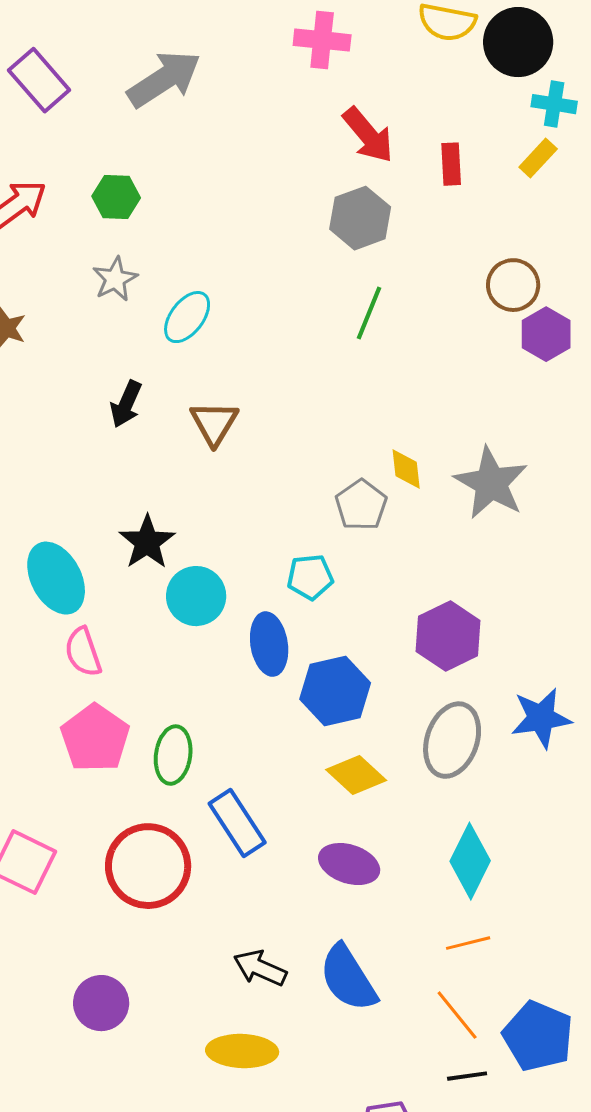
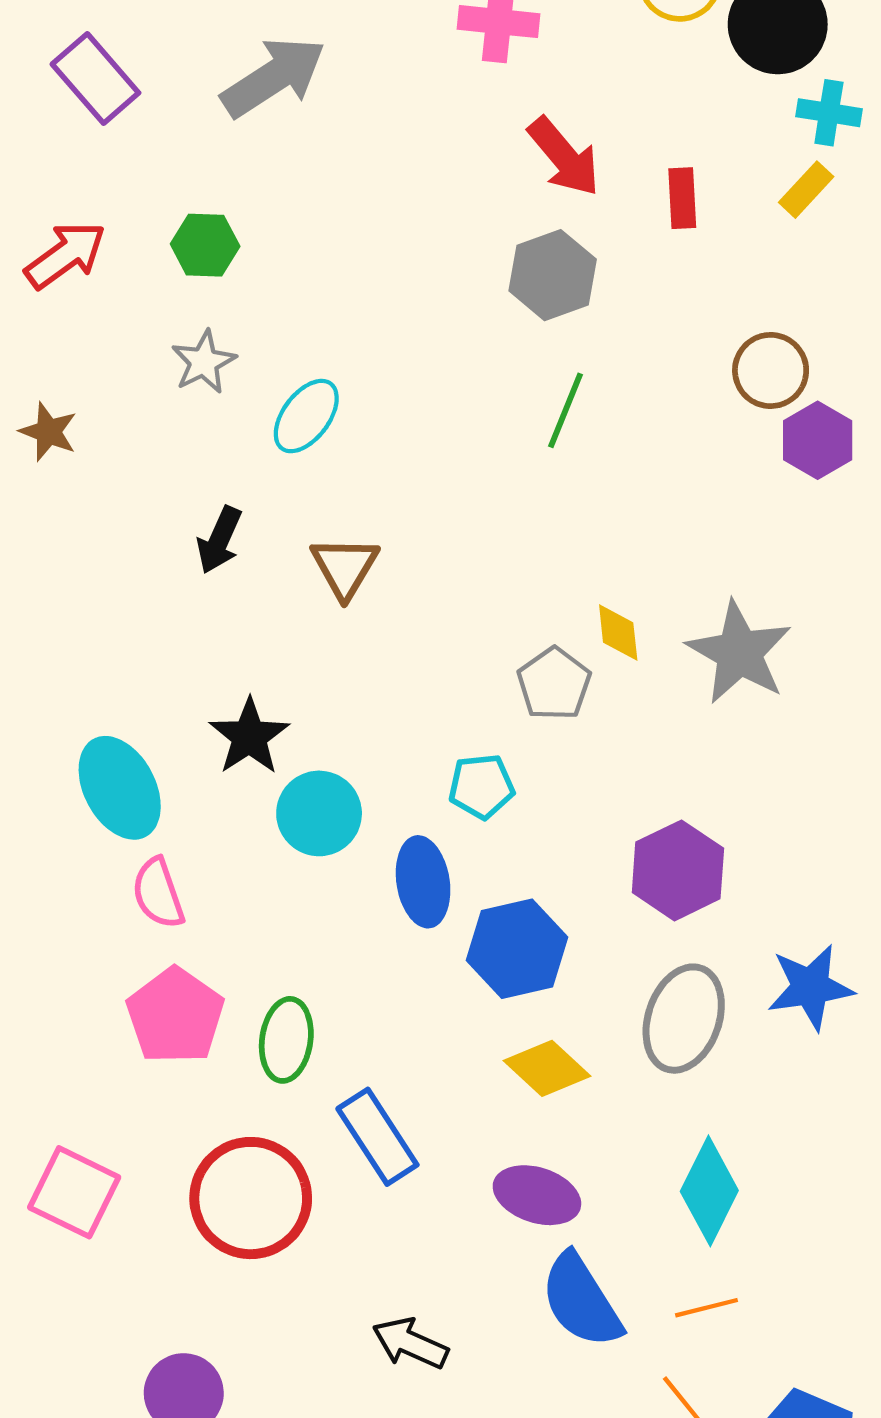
blue semicircle: (348, 978) -> (581, 1301), moved

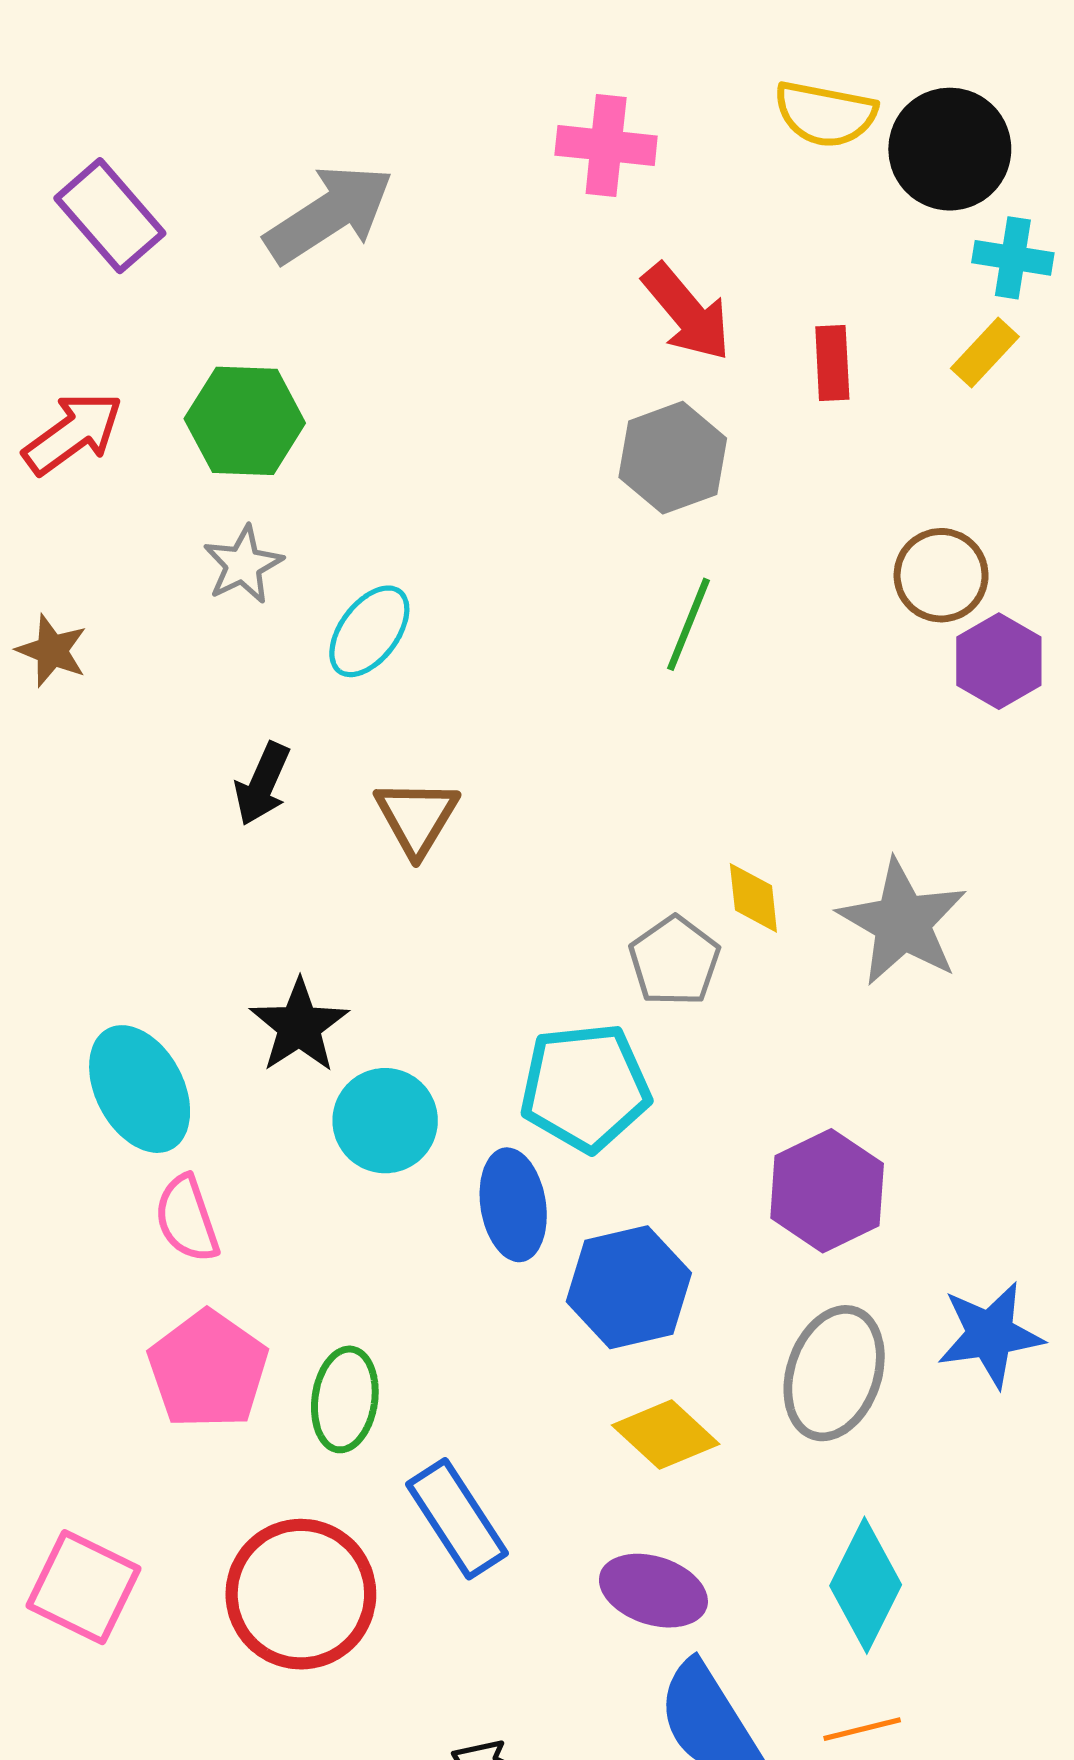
green hexagon: (205, 245) -> (245, 421), size x1.4
cyan pentagon: (481, 786) -> (585, 1087), size x1.6

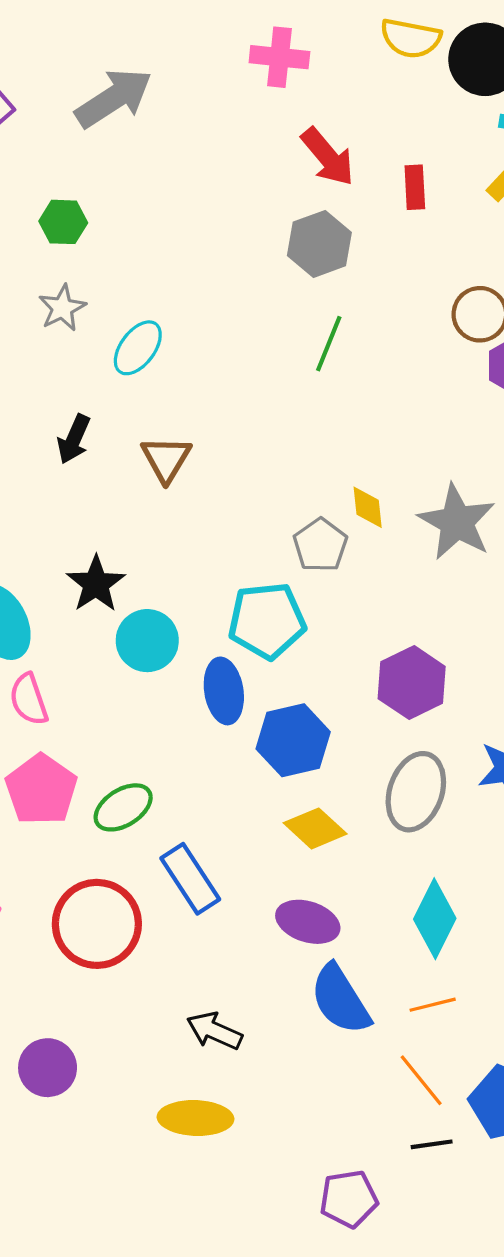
green hexagon: (245, 421) -> (63, 222), size x0.7
green ellipse: (345, 1399) -> (123, 807), turned 50

